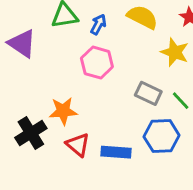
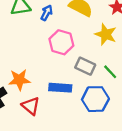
pink hexagon: (97, 63) -> (61, 42), moved
blue rectangle: (116, 152) -> (60, 88), moved

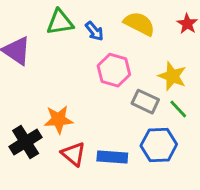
blue arrow: (47, 13) -> (94, 31), turned 112
yellow star: (106, 34) -> (172, 76), moved
blue rectangle: (60, 88) -> (112, 157), moved

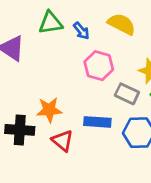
black cross: (26, 142) -> (20, 130), turned 36
blue rectangle: (112, 157) -> (97, 122), moved

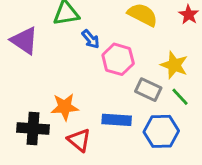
blue arrow: (81, 31) -> (91, 39), moved

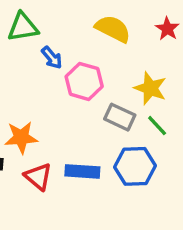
blue rectangle: (117, 120) -> (82, 171), moved

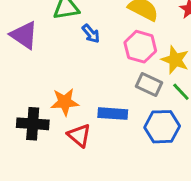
pink hexagon: (84, 81) -> (140, 47), moved
blue rectangle: (82, 171) -> (113, 114), moved

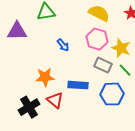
blue arrow: (91, 34) -> (63, 45), moved
purple triangle: (24, 35) -> (17, 31), turned -35
black cross: (33, 124) -> (29, 107), moved, turned -35

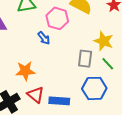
pink hexagon: (97, 39) -> (57, 18), moved
gray rectangle: (103, 65) -> (85, 59), turned 72
blue rectangle: (78, 85) -> (59, 101), moved

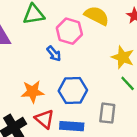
gray rectangle: (85, 59) -> (107, 113), moved
blue hexagon: (94, 88) -> (73, 90), moved

